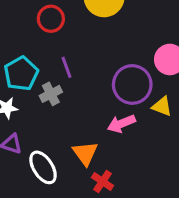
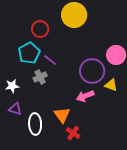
purple line: (66, 67) -> (50, 60), turned -32
cyan pentagon: (21, 74) -> (29, 53), moved
white ellipse: (43, 167) -> (35, 124), turned 30

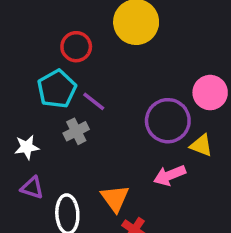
pink arrow: (85, 96) -> (170, 175), moved

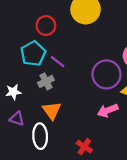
orange triangle: (115, 198) -> (52, 111), moved

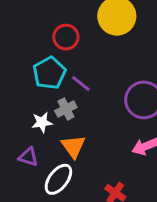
white star: (13, 92) -> (42, 122), moved
white ellipse: (40, 136) -> (58, 179), turned 40

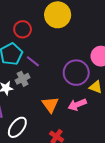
orange triangle: (73, 146) -> (50, 105), moved

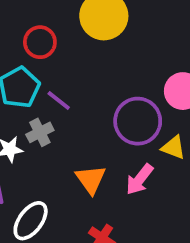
pink arrow: (77, 105) -> (140, 179), turned -30

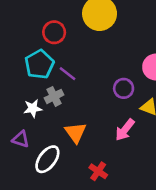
purple circle: (138, 121) -> (124, 88), size x0.6
orange triangle: (91, 179) -> (75, 132), moved

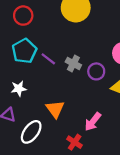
red circle: (54, 32) -> (23, 16), moved
gray cross: (54, 96) -> (73, 63), moved, turned -35
pink arrow: (125, 130) -> (93, 122), moved

